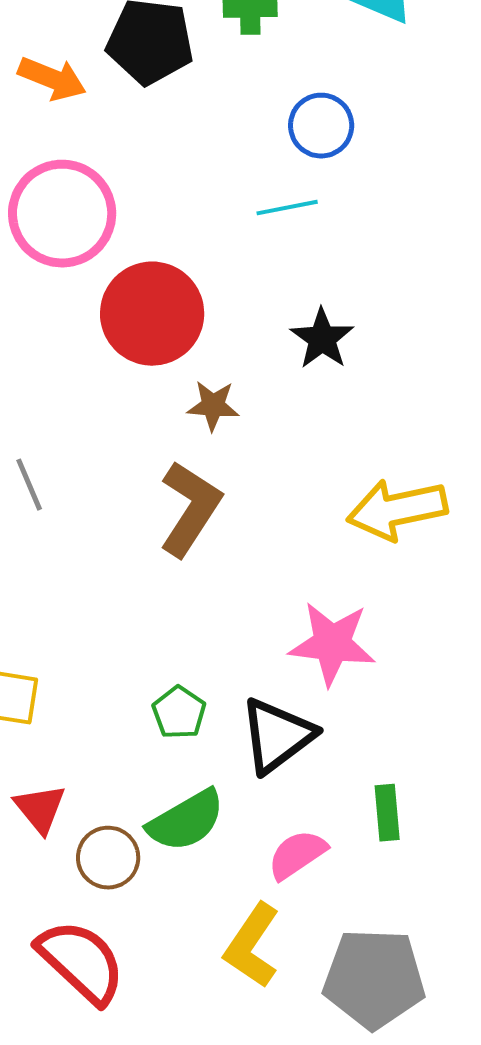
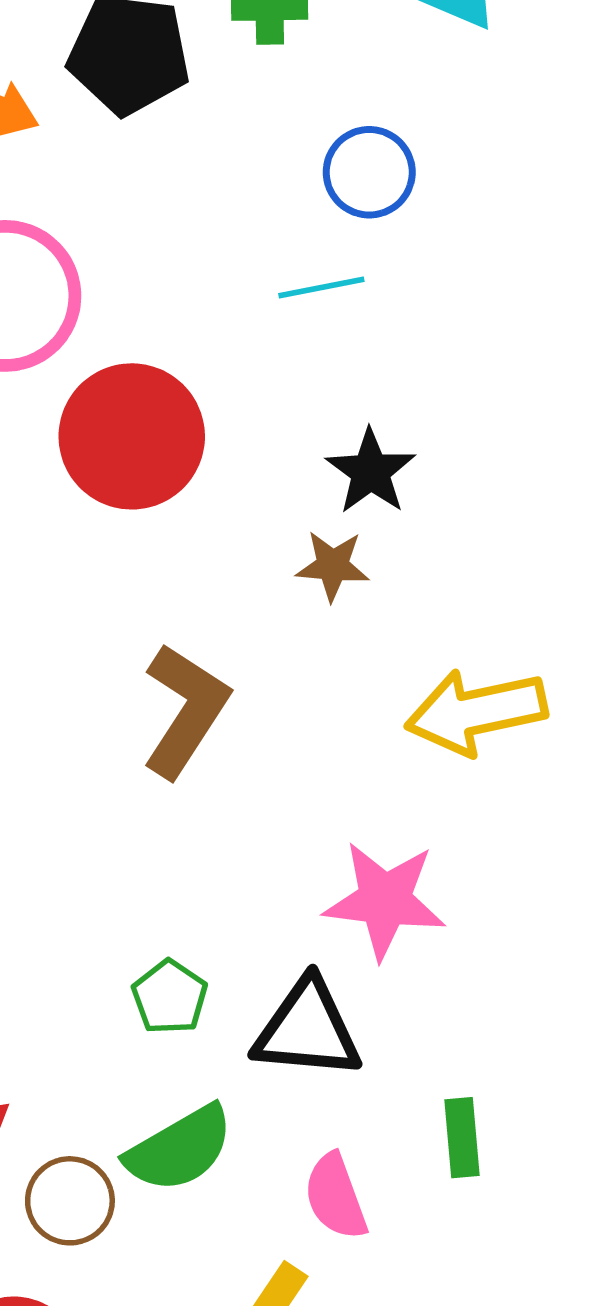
brown star: (213, 406) -> (333, 566), moved
black triangle: (277, 736) -> (307, 1029), turned 42
pink semicircle: (297, 855) -> (336, 1197), turned -76

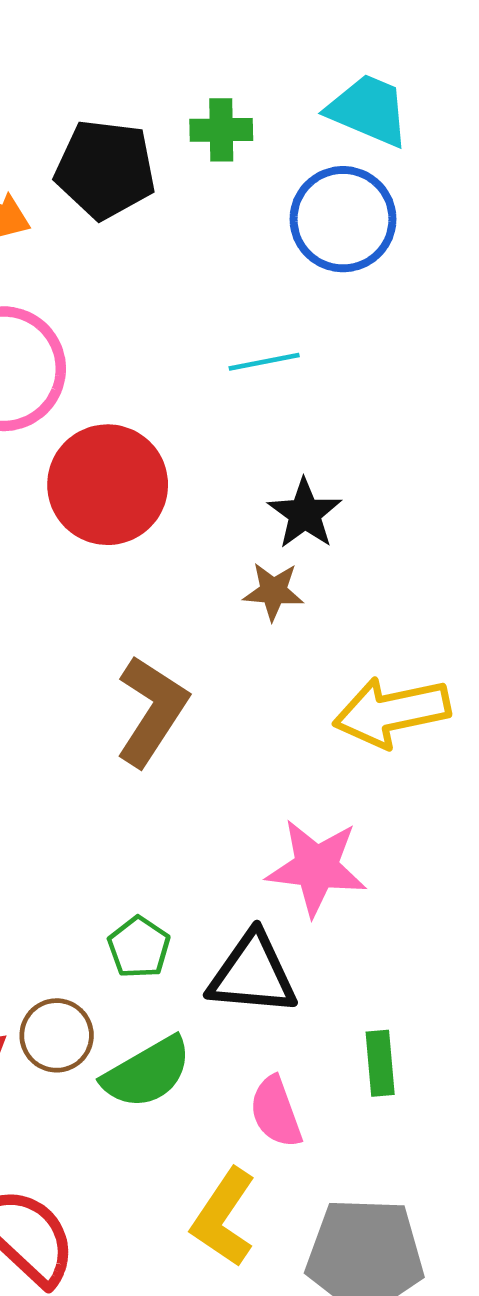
blue circle: (369, 172) -> (343, 219), moved, size x1.4
brown circle: (70, 1201) -> (57, 1035), moved

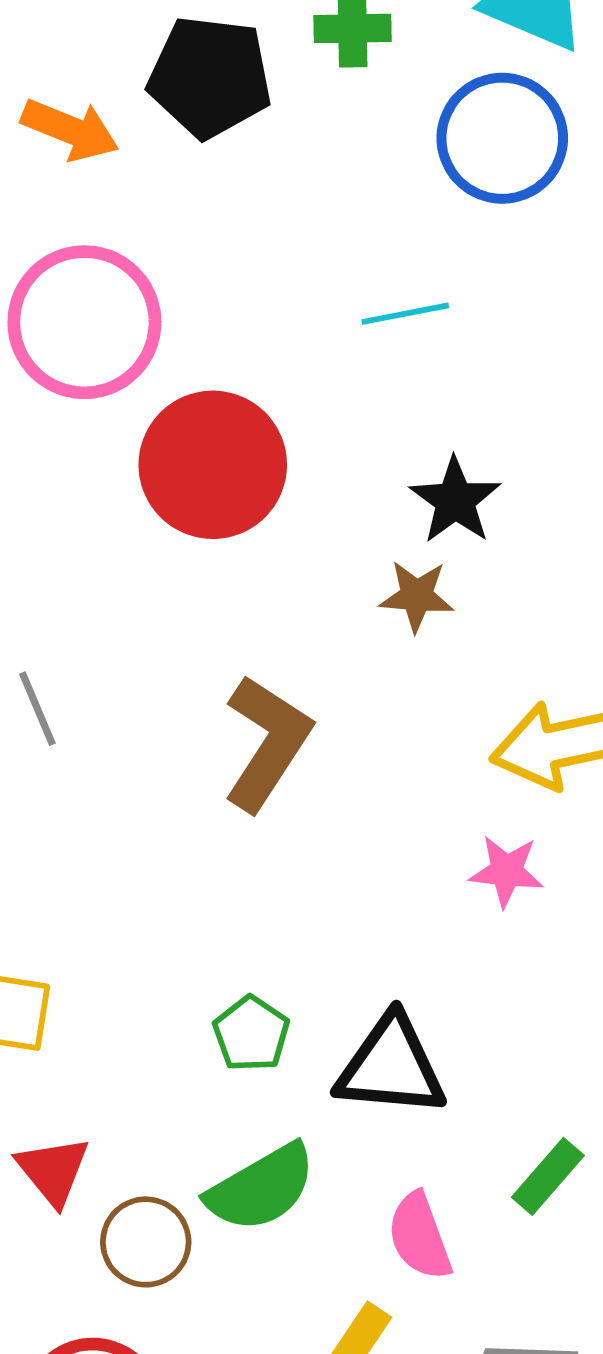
pink star: (316, 867) -> (507, 871), moved, size x0.6
brown circle: (57, 1035) -> (146, 1242), moved
green rectangle: (380, 1063) -> (548, 1176), turned 46

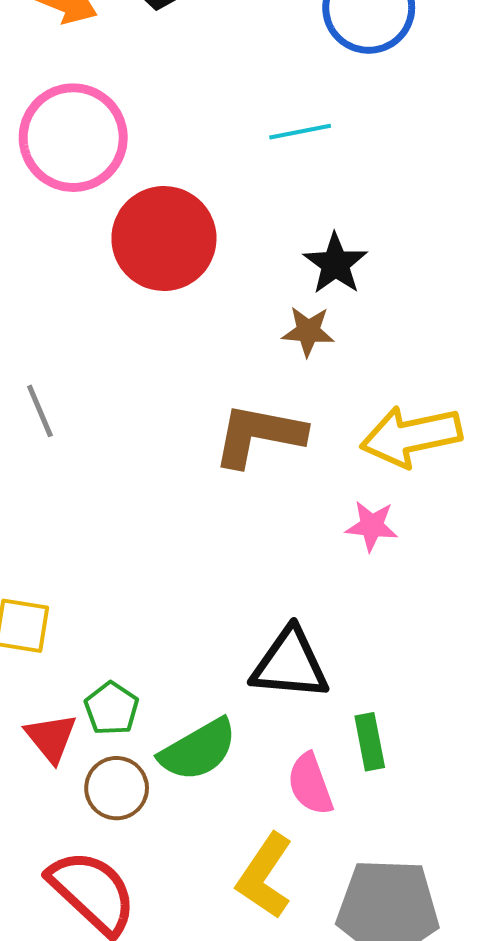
brown L-shape: (267, 743) -> (259, 435), moved, turned -112
green pentagon: (251, 1034) -> (112, 708), moved
green rectangle: (548, 1176) -> (370, 742), moved, turned -52

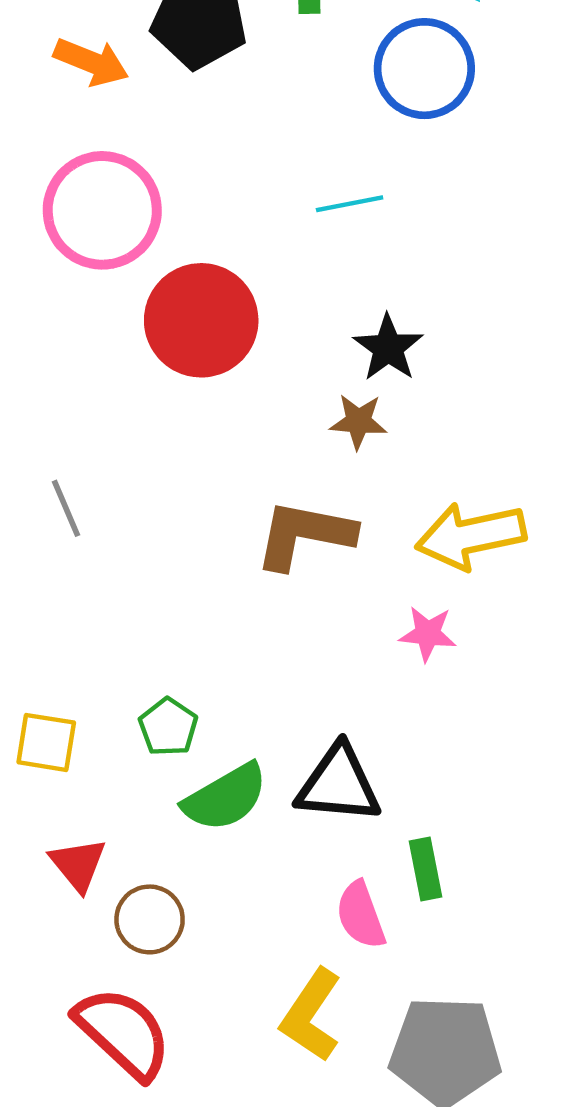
green pentagon: (112, 708) -> (168, 727), moved
green semicircle: (198, 750) -> (225, 797), moved

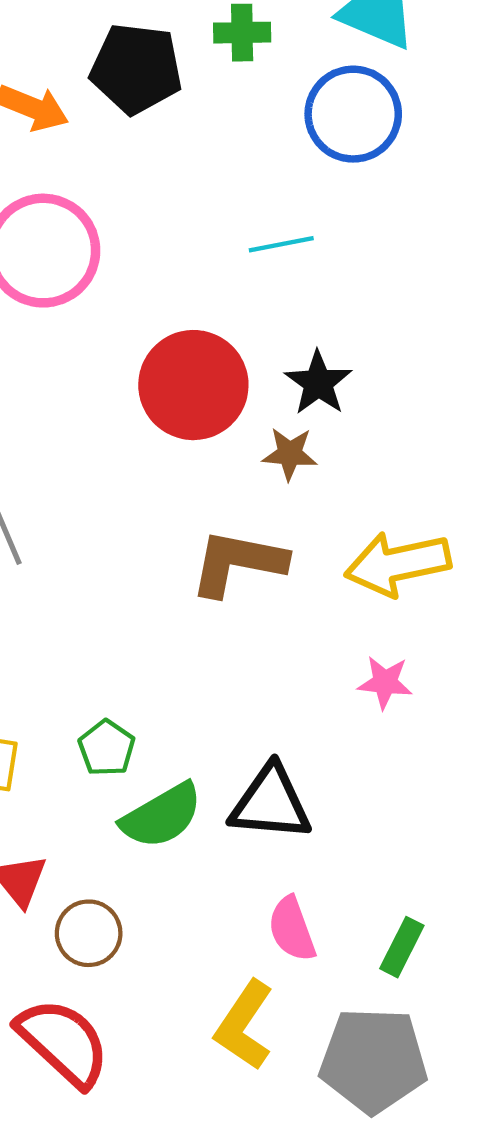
red circle: (201, 320) -> (193, 385), moved
pink star: (428, 634) -> (385, 682), moved
green rectangle: (425, 869) -> (402, 947), moved, turned 38

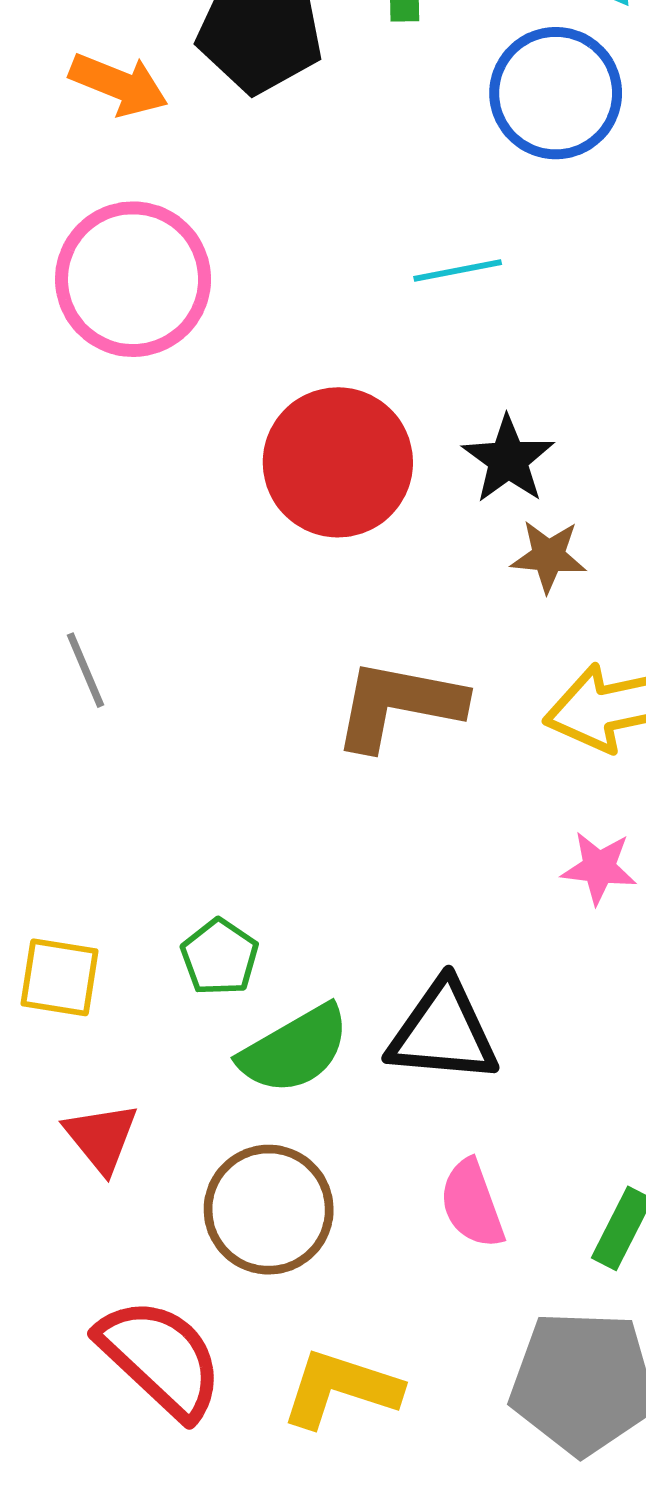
brown star: (290, 454) -> (548, 556), moved
brown circle: (89, 933) -> (269, 1210), moved, size x1.4
yellow L-shape: (244, 1025) -> (341, 1388), moved, turned 74

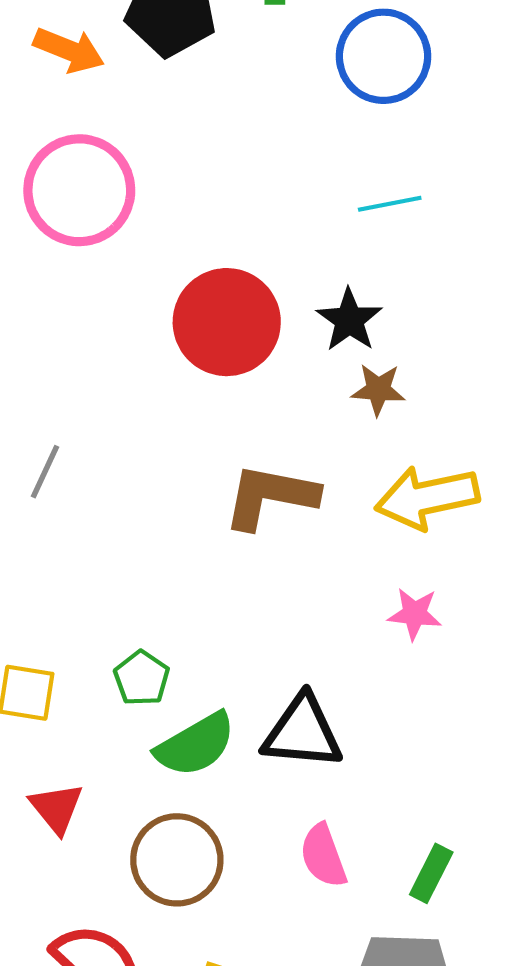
cyan line: (458, 271) -> (390, 204), moved
gray line: (85, 670) -> (45, 472), turned 48

